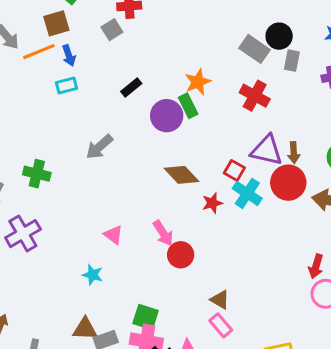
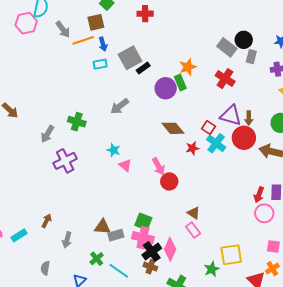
gray square: (112, 30) -> (130, 58), moved, size x1.6
cyan star: (93, 275) -> (114, 150), moved

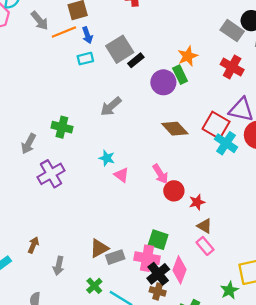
red square: (208, 127) -> (216, 125), size x1.6
red star: (192, 148) -> (197, 202), moved
green square: (143, 222) -> (158, 240), moved
brown triangle: (103, 227) -> (99, 248), turned -30

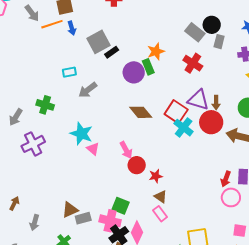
cyan rectangle: (85, 59) -> (69, 72), moved
cyan star: (107, 158) -> (81, 134), size x1.6

